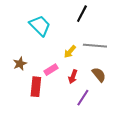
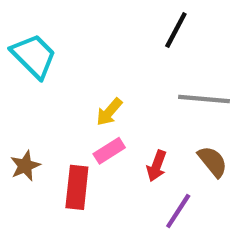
cyan trapezoid: (40, 26) -> (34, 56), moved
yellow arrow: (70, 52) -> (109, 112), moved
brown star: (20, 64) -> (25, 166), moved

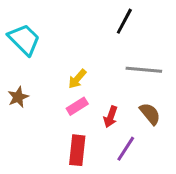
brown star: (25, 166) -> (18, 97), moved
red rectangle: (77, 187) -> (77, 150), moved

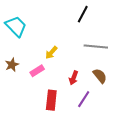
pink rectangle: (77, 106) -> (37, 71), moved

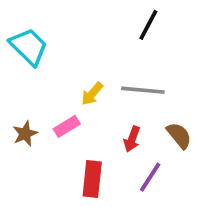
gray line: (96, 47) -> (143, 90), moved
brown star: (12, 65) -> (25, 134), moved

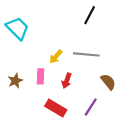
pink rectangle: (67, 126) -> (40, 76), turned -56
red arrow: (132, 139) -> (67, 81), moved
red rectangle: (92, 179) -> (56, 108), turned -65

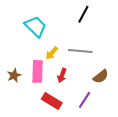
cyan trapezoid: (17, 28) -> (35, 27), moved
pink rectangle: (40, 76) -> (37, 71), size x1.5
brown semicircle: (108, 82) -> (101, 76), turned 91

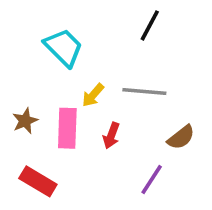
brown star: (14, 75) -> (25, 121), moved
red rectangle: (52, 101) -> (38, 181), moved

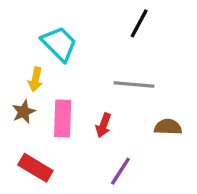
yellow arrow: (93, 95) -> (35, 79), moved, turned -30
brown semicircle: (181, 137) -> (168, 127), turned -140
purple line: (152, 180) -> (120, 171), moved

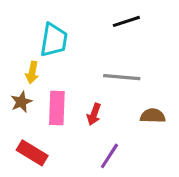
black line: (139, 23) -> (126, 21), turned 44
cyan trapezoid: (59, 44) -> (54, 40), turned 54

